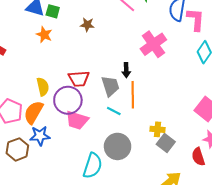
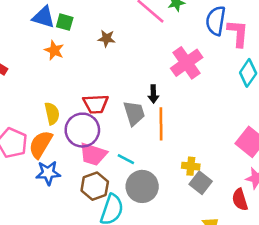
cyan line: (114, 111) -> (126, 159), moved
brown hexagon: (17, 149) -> (95, 186), moved

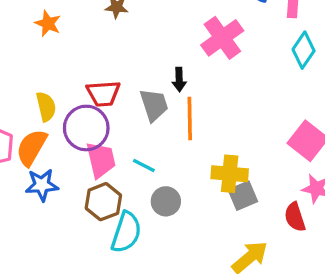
pink trapezoid: (93, 154) -> (101, 160), turned -120
yellow cross: (191, 166) -> (230, 174), size x1.5
gray square: (201, 183) -> (243, 196), turned 30
gray circle: (142, 186) -> (166, 201), size x0.7

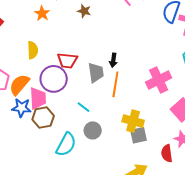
pink cross: (222, 38) -> (159, 80), moved
yellow semicircle: (46, 107) -> (33, 50), moved
pink trapezoid: (101, 160) -> (38, 98), moved
brown hexagon: (103, 202) -> (43, 118), moved

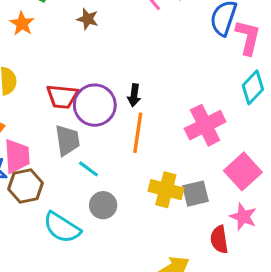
gray trapezoid: (96, 73) -> (67, 140), moved
purple circle: (54, 79) -> (95, 105), moved
gray square: (138, 135) -> (195, 194), moved
cyan semicircle: (66, 144) -> (62, 228), turned 95

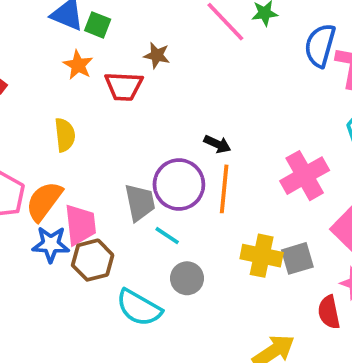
black arrow: (134, 95) -> (217, 144), turned -70
red trapezoid: (62, 96) -> (124, 86), moved
purple circle: (95, 105) -> (179, 185), moved

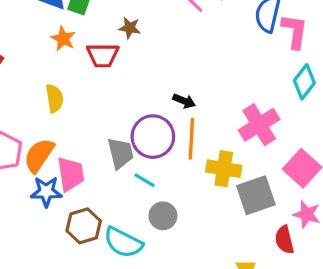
yellow cross: (262, 256) -> (224, 169), moved
gray square: (297, 258) -> (256, 195), size x1.4
brown hexagon: (93, 260) -> (84, 226), moved

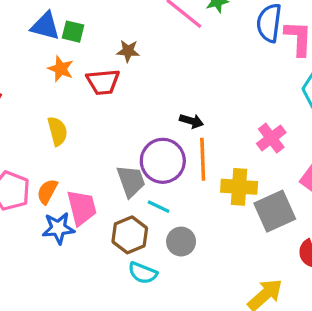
pink cross: (259, 125) -> (271, 138), size x0.7
orange semicircle: (39, 155) -> (47, 191), size x0.7
brown hexagon: (84, 226) -> (130, 235), moved
cyan semicircle: (123, 242) -> (143, 273), size x0.7

